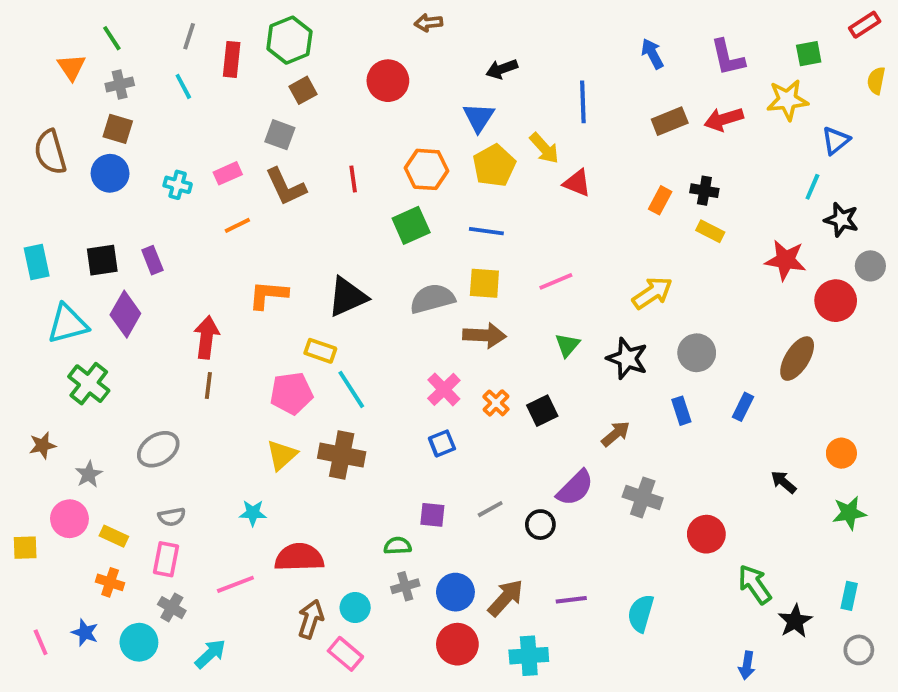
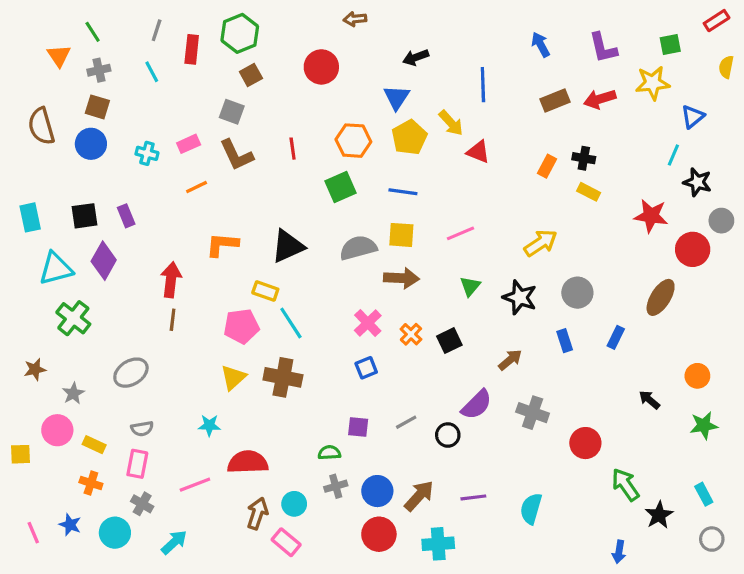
cyan rectangle: (849, 596) -> (704, 494), turned -40

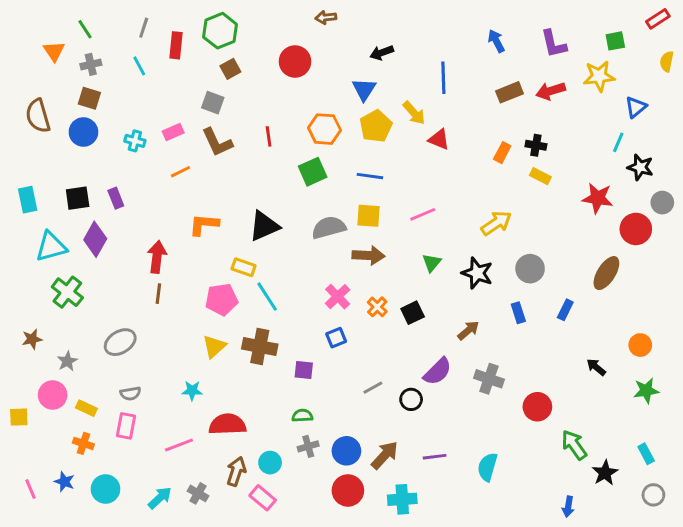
purple square: (358, 427) -> (304, 370), moved
gray cross: (142, 504) -> (198, 493), moved

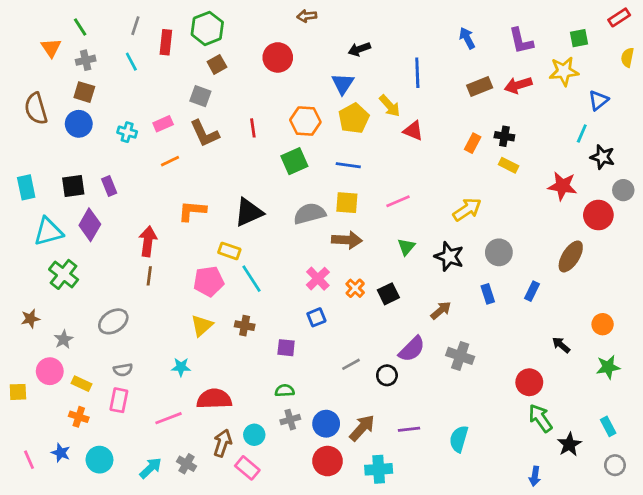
brown cross: (260, 347) -> (245, 326), size x0.6
red circle: (537, 407) -> (529, 382), moved

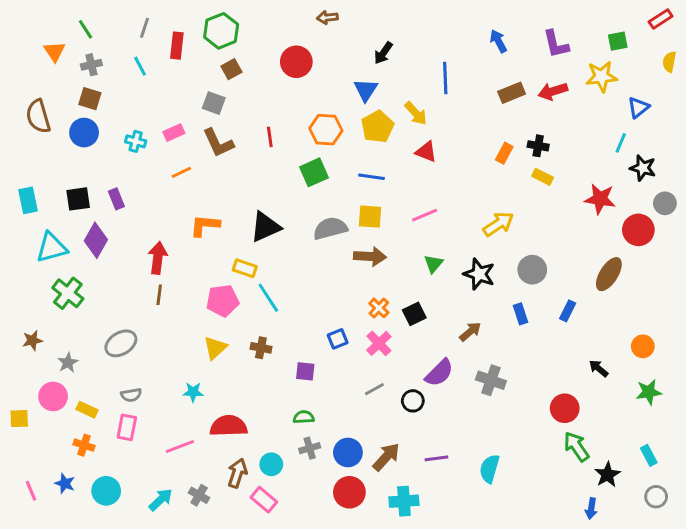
black arrow: (359, 49) -> (383, 53), turned -35
red triangle: (413, 131) -> (426, 152), moved
pink cross: (318, 279) -> (379, 343), moved
blue arrow: (535, 476) -> (591, 509), moved

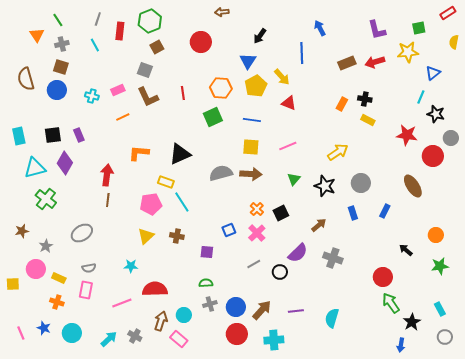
blue arrow: (498, 41) -> (320, 28), moved
gray semicircle: (330, 228) -> (221, 173), moved
brown ellipse: (609, 274) -> (413, 186), turned -65

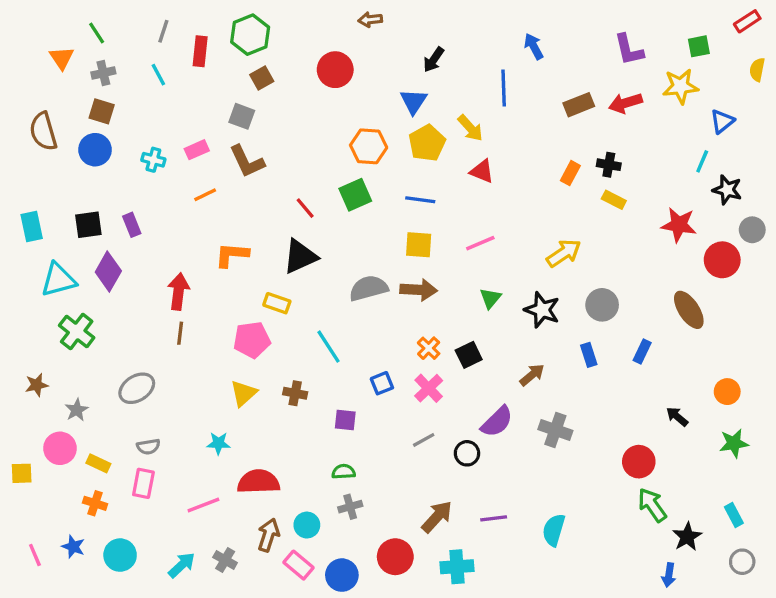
red line: (183, 93) -> (305, 208), moved, turned -32
cyan line: (182, 202) -> (329, 347), moved
blue circle: (236, 307) -> (342, 575), moved

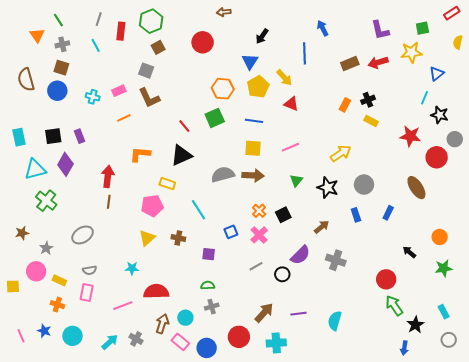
black cross: (609, 165) -> (368, 100), turned -32

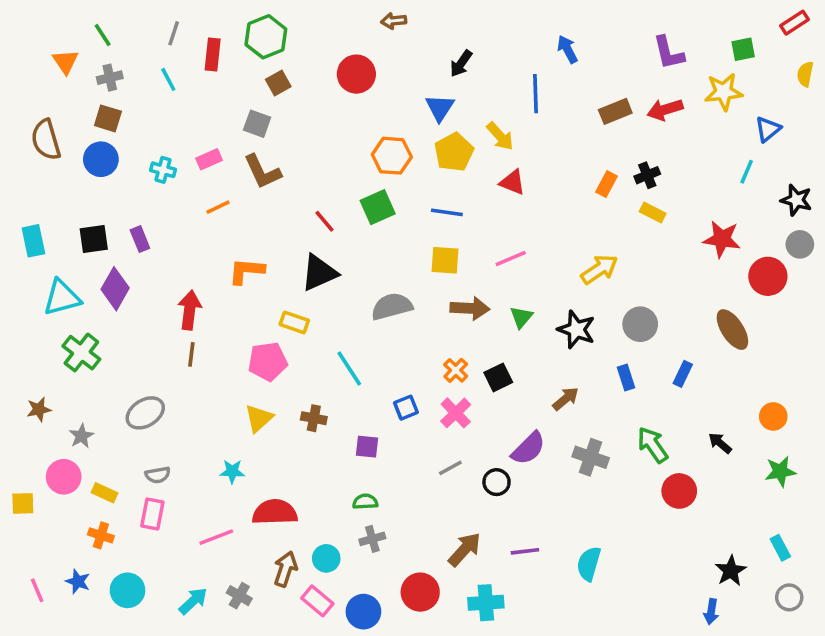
black star: (440, 115) -> (796, 200), moved
brown arrow: (253, 175) -> (470, 308), moved
green arrow: (394, 306) -> (653, 445), moved

